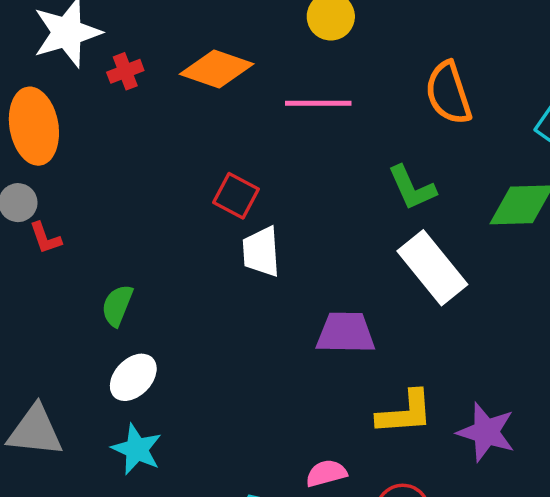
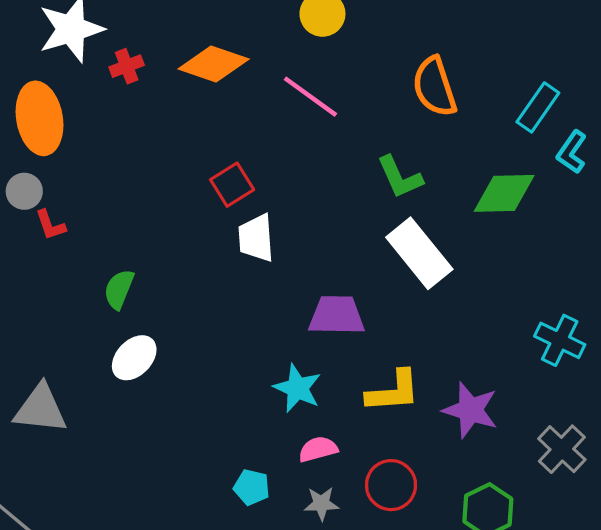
pink line: (318, 103) -> (310, 97), turned 36
red square: (236, 196) -> (232, 185), turned 30
cyan star: (137, 449) -> (297, 388), moved

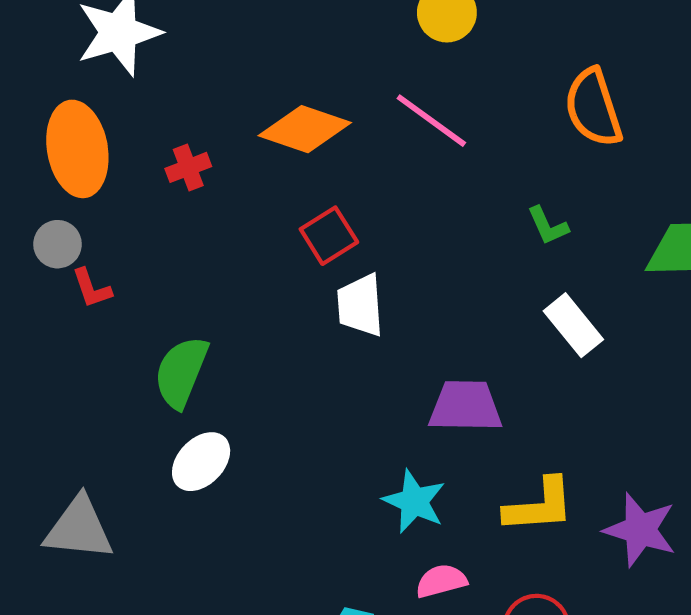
orange diamond: (214, 64) -> (305, 129), moved
red cross: (127, 66) -> (188, 167), moved
green L-shape: (400, 177) -> (548, 226), size x0.7
white rectangle: (419, 253) -> (573, 325), size x0.7
green semicircle: (119, 289) -> (181, 372), size x1.4

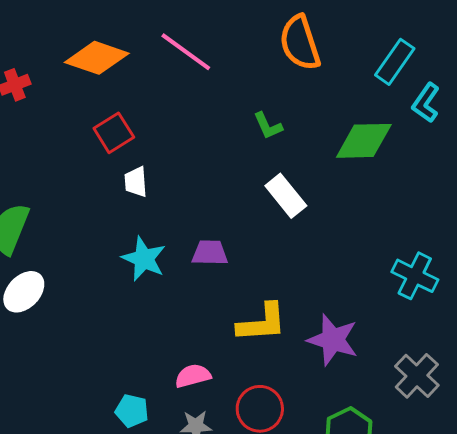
white trapezoid: (360, 305) -> (136, 182), size x0.7
purple trapezoid: (465, 406) -> (210, 253), size x0.7
cyan star: (414, 501) -> (144, 259), moved

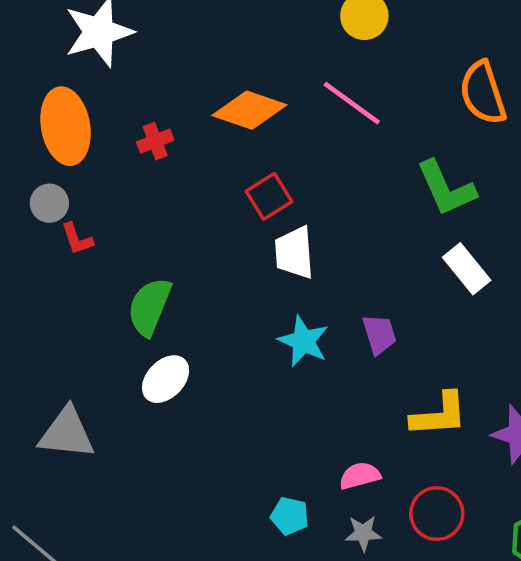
green L-shape: (268, 126) -> (446, 188), size x1.8
white trapezoid: (136, 182) -> (294, 253), size x1.5
purple trapezoid: (210, 253) -> (379, 334), turned 72

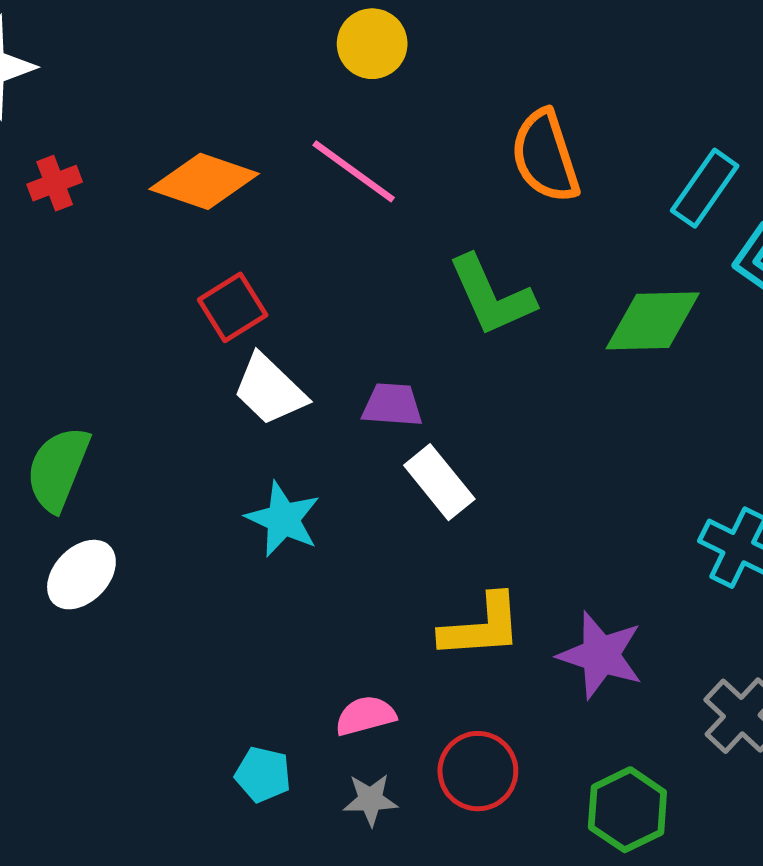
red cross: (155, 141) -> (55, 183), moved
white trapezoid: (294, 253) -> (270, 390), turned -42
white rectangle: (467, 269) -> (439, 482), moved
purple trapezoid: (379, 334) -> (392, 405), moved, turned -69

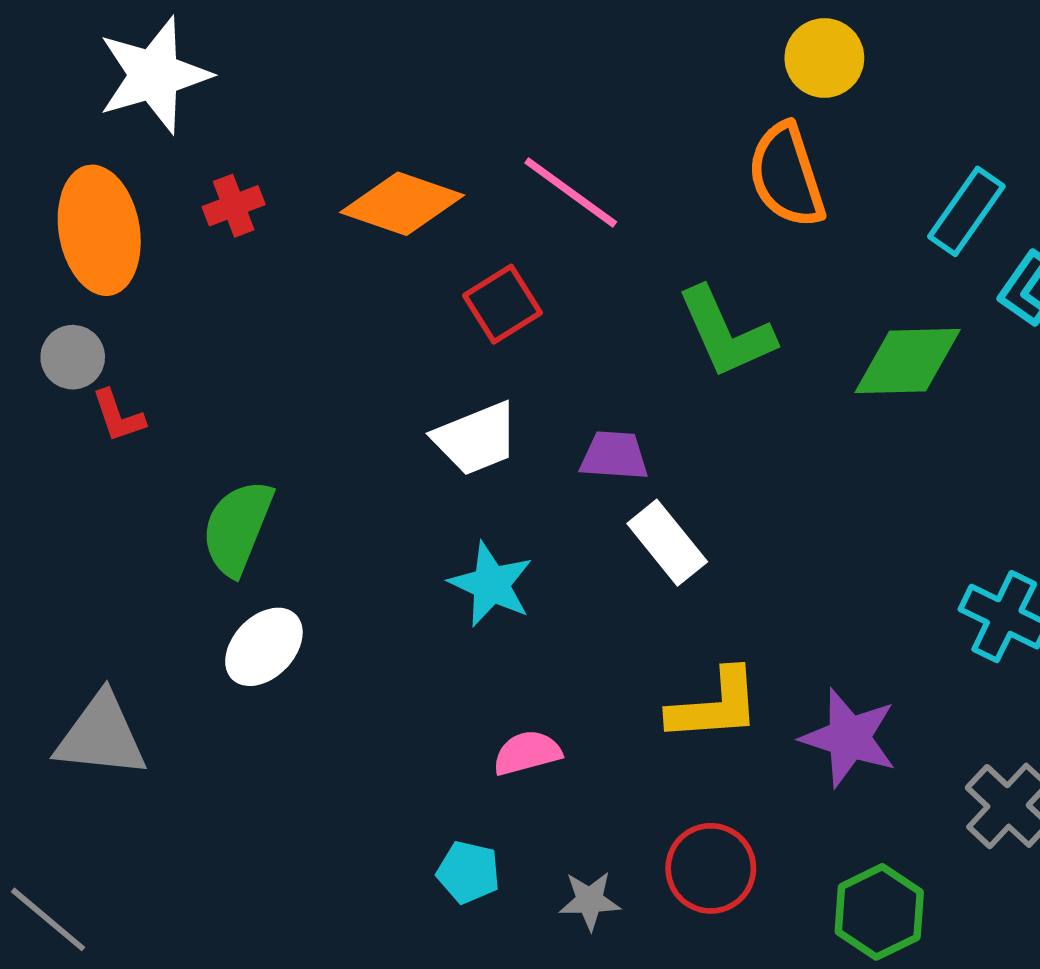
yellow circle: (372, 44) -> (824, 58), moved
red square: (233, 307) -> (502, 304), moved
white trapezoid: (270, 390) -> (476, 439), turned -66
pink semicircle: (365, 716) -> (527, 753), moved

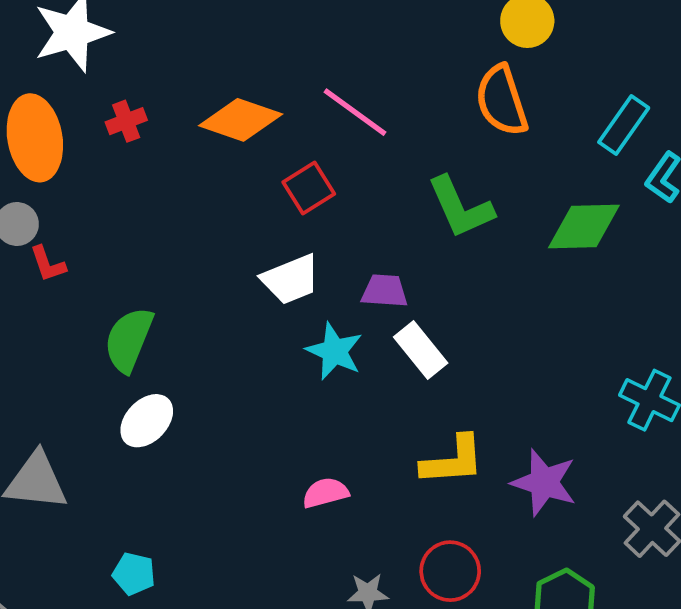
cyan star: (491, 584) -> (334, 351), moved
cyan pentagon: (468, 872) -> (134, 574), moved

